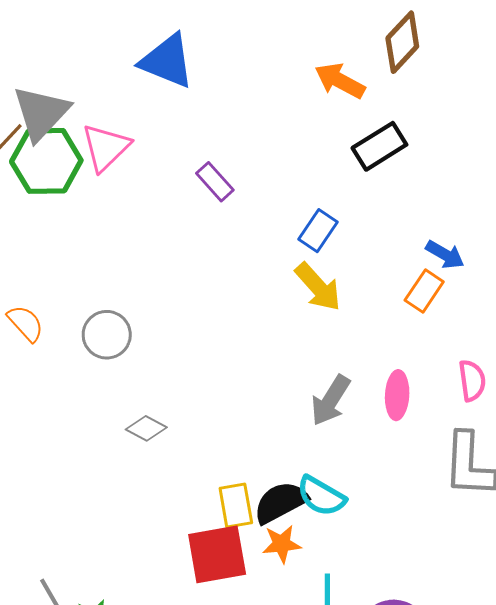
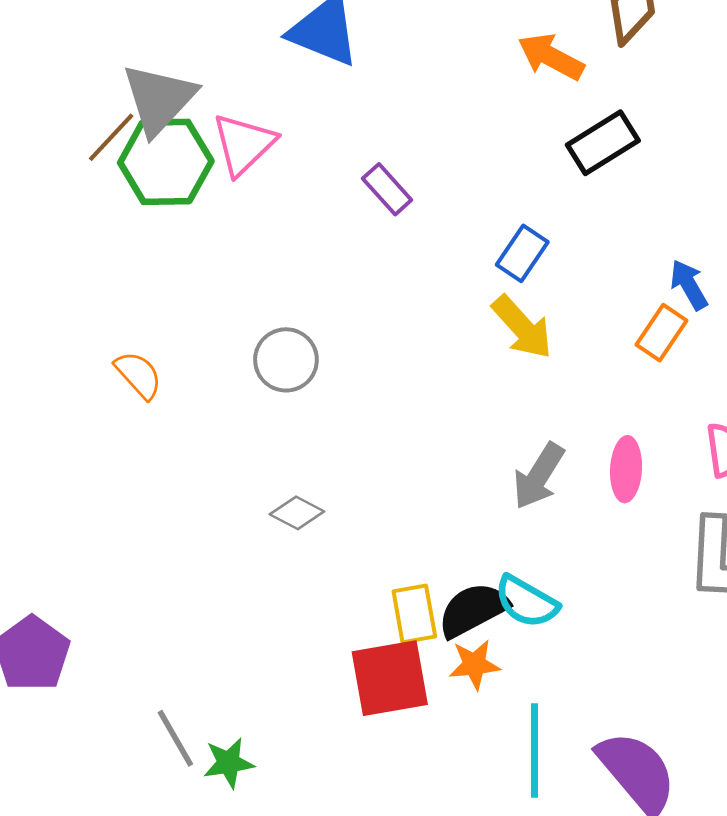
blue arrow: (445, 255) -> (689, 285), turned -150
gray circle: (107, 335) -> (286, 360), moved

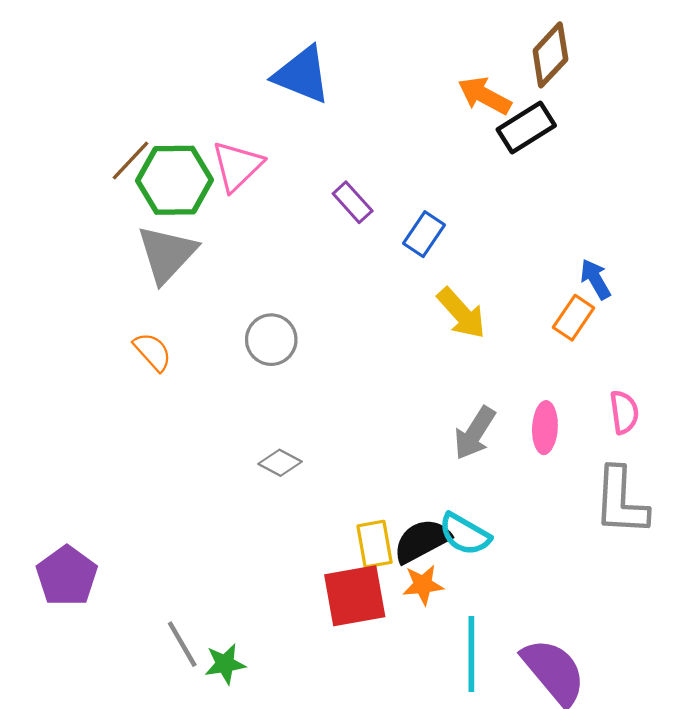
gray triangle: (159, 99) -> (167, 254), moved
black rectangle: (603, 143) -> (526, 128), moved
blue rectangle: (522, 253) -> (424, 234), moved

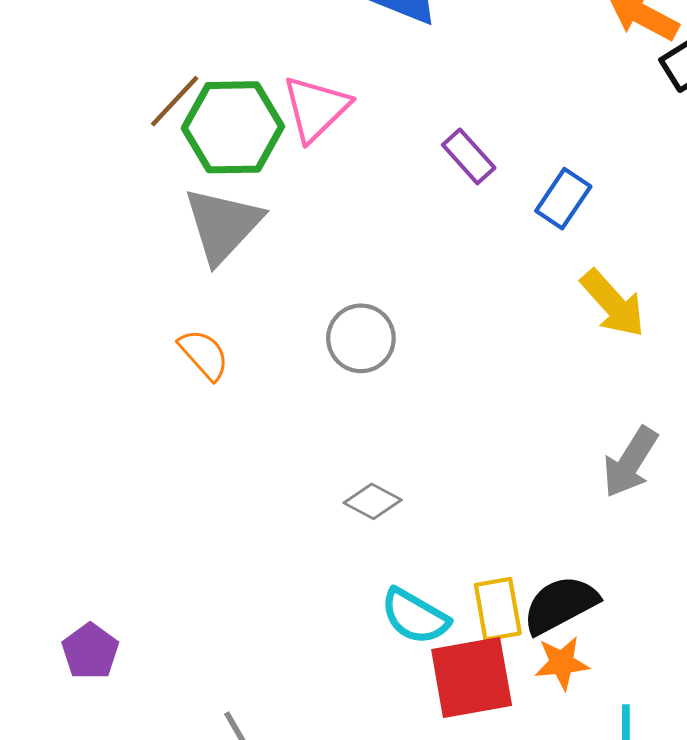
cyan semicircle: (465, 534) -> (415, 616), moved
purple pentagon: (67, 576) -> (90, 651), size x0.7

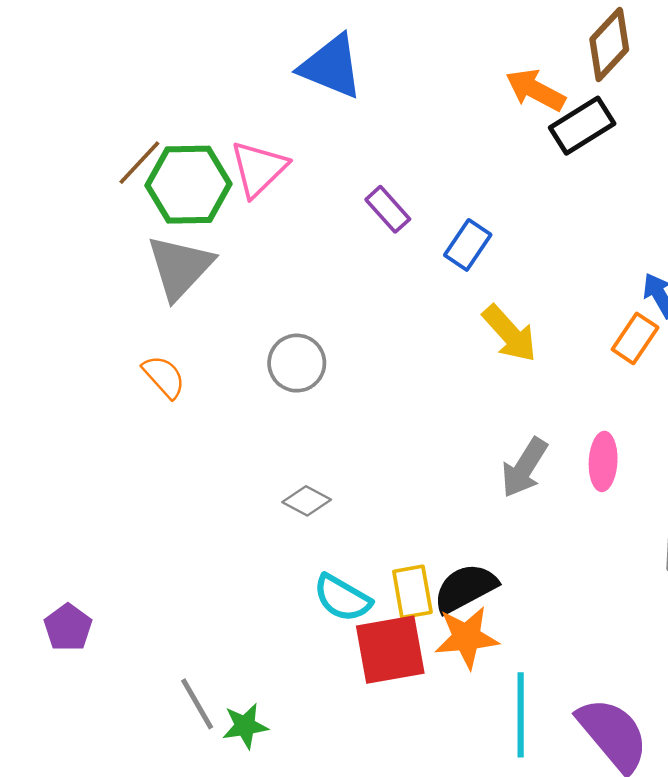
orange star: (562, 663) -> (467, 637), size x1.4

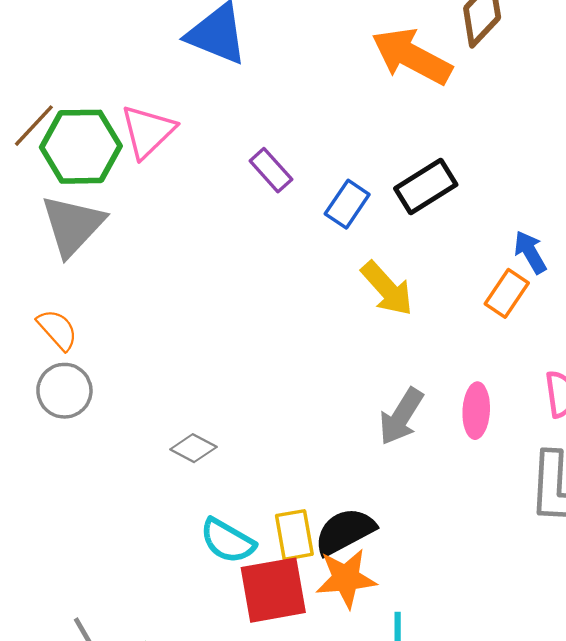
orange arrow: (535, 90) -> (412, 56), size x1.4
black rectangle: (582, 126) -> (426, 187), moved
gray circle: (297, 363) -> (64, 391), moved

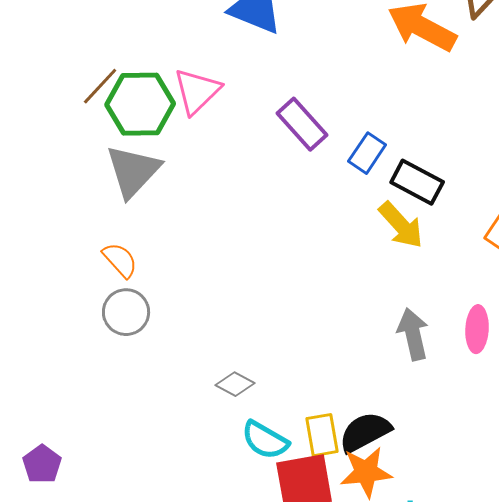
purple rectangle: (271, 170) -> (302, 124), size x1.4
black rectangle: (426, 187) -> (417, 182), moved, turned 60
gray arrow: (401, 416) -> (413, 334), turned 135
gray diamond: (193, 448) -> (235, 384), moved

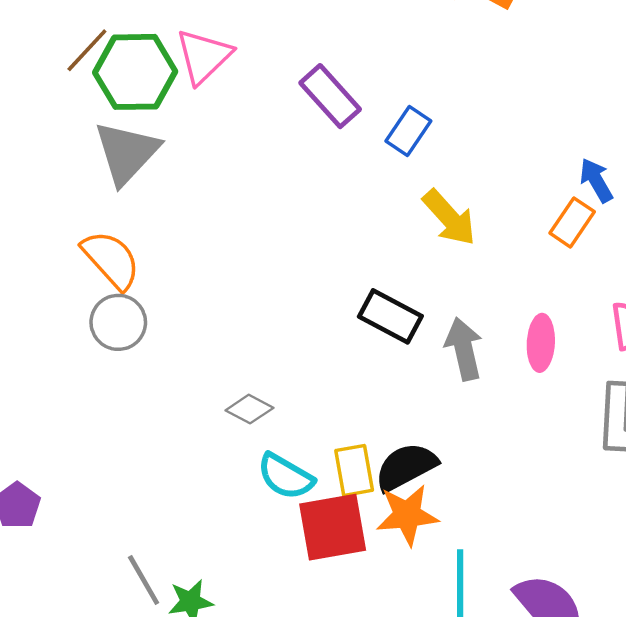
black rectangle: (417, 182) -> (390, 316), moved
orange semicircle: (120, 260) -> (111, 260), size x1.4

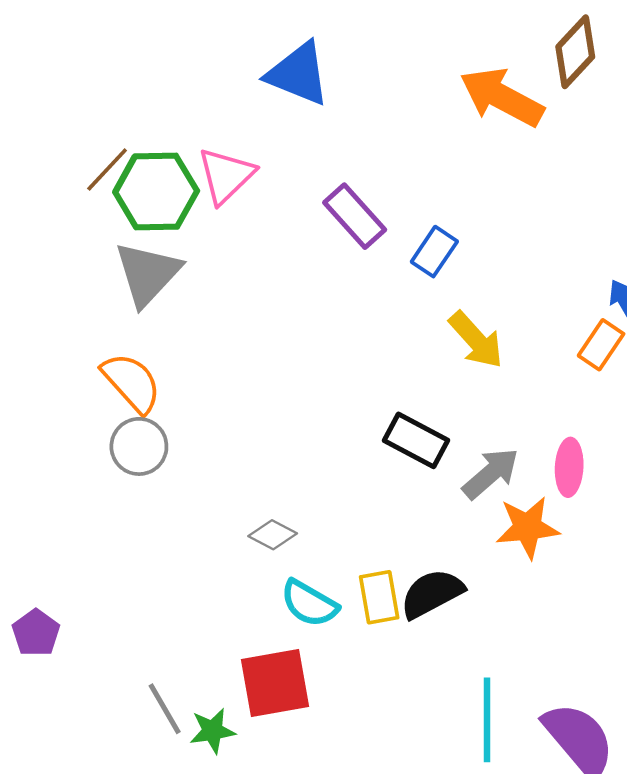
gray arrow: (464, 349) -> (491, 473), turned 62
orange star: (407, 515) -> (527, 527), moved
red square: (333, 527) -> (275, 683), moved

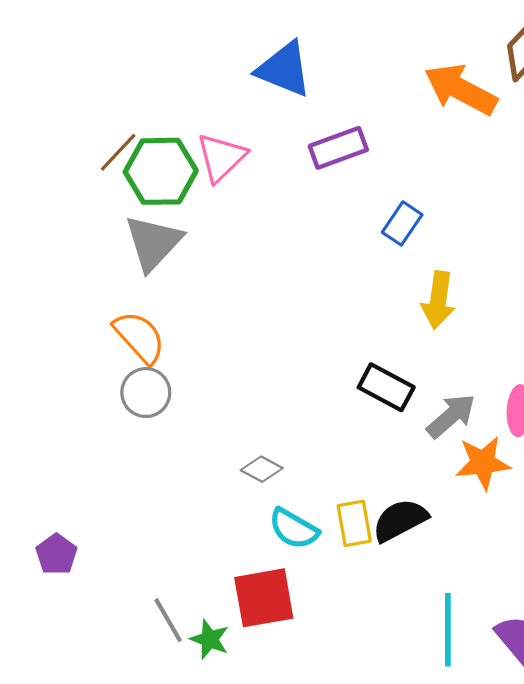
purple rectangle: (355, 216) -> (338, 148), moved, turned -68
yellow arrow: (476, 340) -> (438, 300), turned 50
green star: (212, 731) -> (210, 639), turned 30

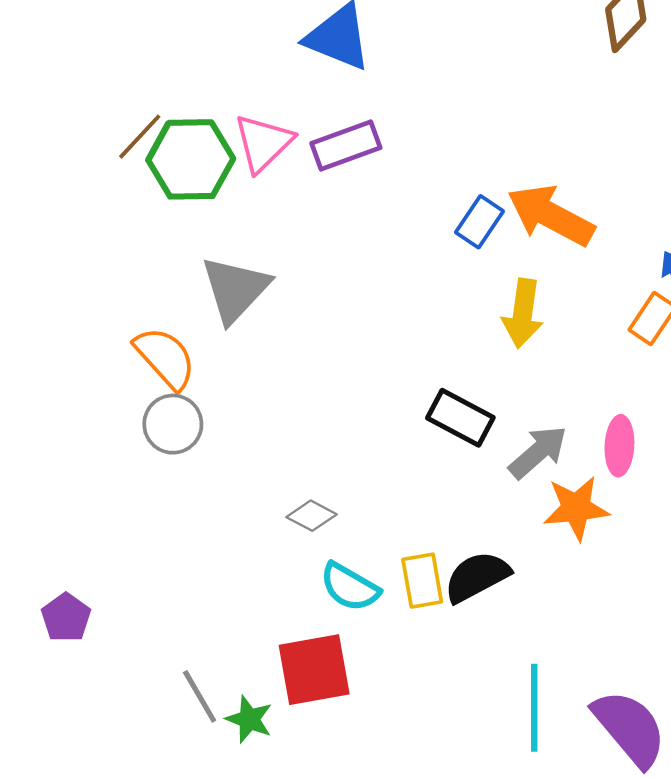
orange arrow: (461, 89) -> (551, 215), moved
purple rectangle: (338, 148) -> (346, 145), moved
gray triangle: (153, 243) -> (235, 289), moved

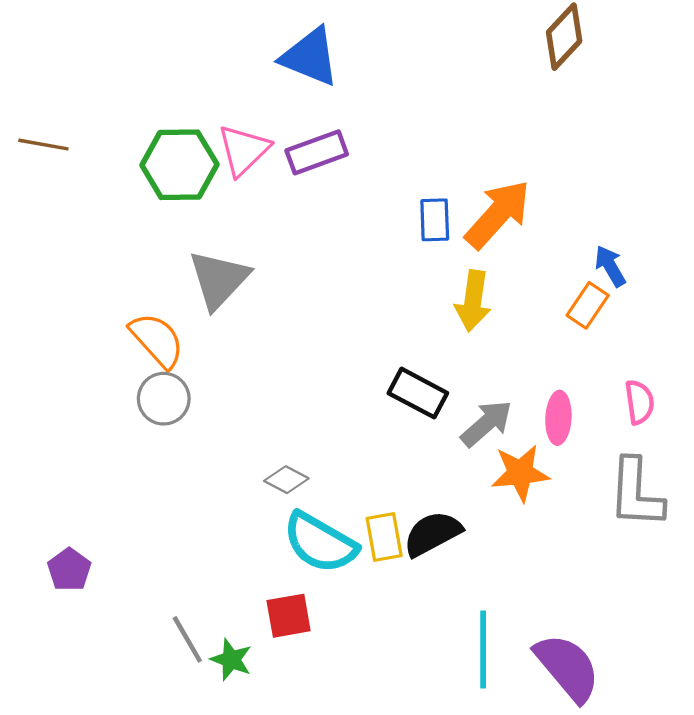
brown line: (140, 137) -> (43, 145), moved, turned 57
orange arrow: (551, 215) -> (498, 214), turned 104
blue rectangle: (479, 222) -> (435, 220), turned -36
cyan semicircle: (350, 587) -> (320, 543), size x1.4
red square: (314, 670) -> (289, 616), size x0.7

